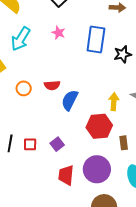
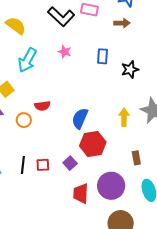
blue rectangle: (96, 39) -> (103, 56), size x0.6
red semicircle: (52, 85) -> (42, 106), moved
orange circle: (24, 88) -> (24, 120), moved
red hexagon: (99, 126) -> (93, 144), moved

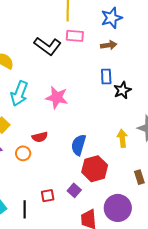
pink star: (65, 52) -> (57, 98), moved, size x1.6
blue rectangle: (103, 56) -> (106, 76), moved
black line: (23, 165) -> (25, 209), moved

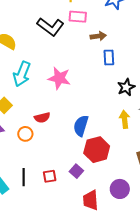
brown arrow: (109, 45) -> (98, 36), moved
black star: (122, 90) -> (126, 87), moved
purple circle: (118, 208) -> (120, 189), size x0.7
black line: (25, 209) -> (24, 177), moved

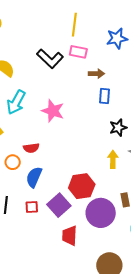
blue semicircle: (81, 126) -> (34, 177), moved
purple square: (76, 171) -> (59, 205), size x1.6
purple circle: (120, 189) -> (101, 213), moved, size x1.5

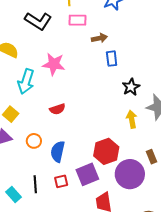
black L-shape: (50, 59) -> (38, 21), moved
pink star: (53, 111) -> (54, 64), moved
red semicircle: (31, 148) -> (57, 109), moved
purple square: (59, 205) -> (87, 174), turned 30

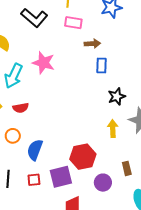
red semicircle: (57, 109) -> (21, 108), moved
purple circle: (130, 174) -> (103, 183), size x0.6

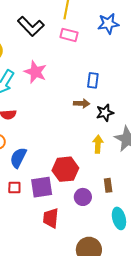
brown arrow: (92, 44) -> (82, 103), moved

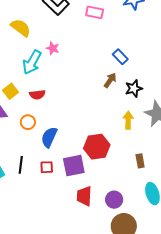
pink star: (35, 72) -> (53, 48), moved, size x0.6
blue rectangle: (93, 80) -> (120, 57), turned -49
brown arrow: (82, 103) -> (110, 80), turned -56
purple circle: (83, 197) -> (114, 200), moved

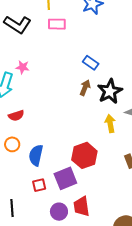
black star: (134, 88) -> (110, 91), size x1.4
black line: (21, 165) -> (12, 208), moved
purple circle: (114, 200) -> (59, 212), moved

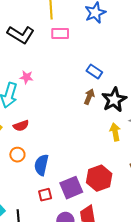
red hexagon: (84, 155) -> (99, 178), moved

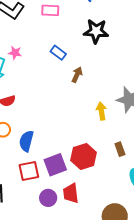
blue rectangle: (94, 72) -> (58, 53), moved
black star: (114, 100) -> (96, 31), moved, turned 30
red square: (45, 195) -> (29, 171), size x1.5

